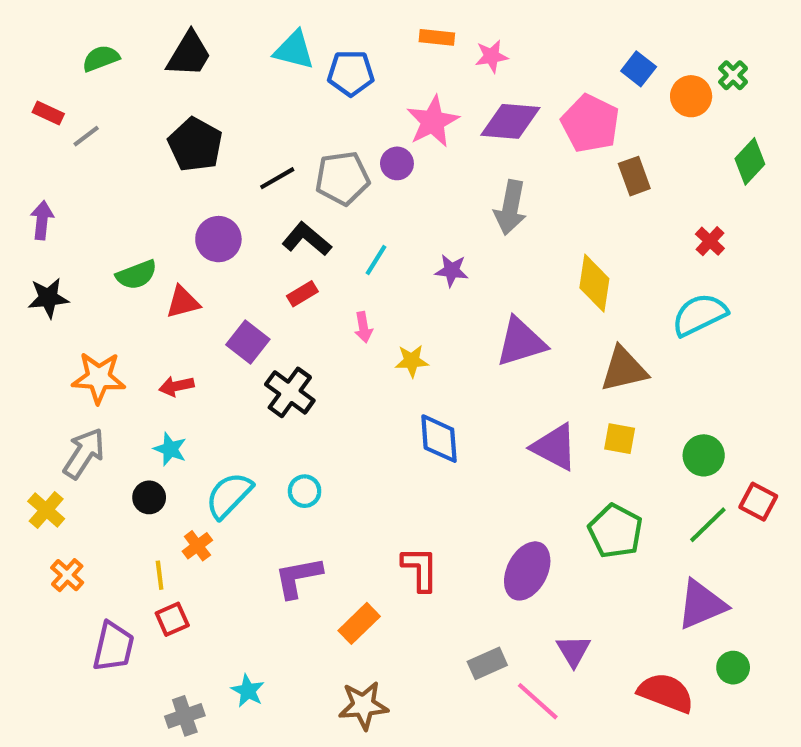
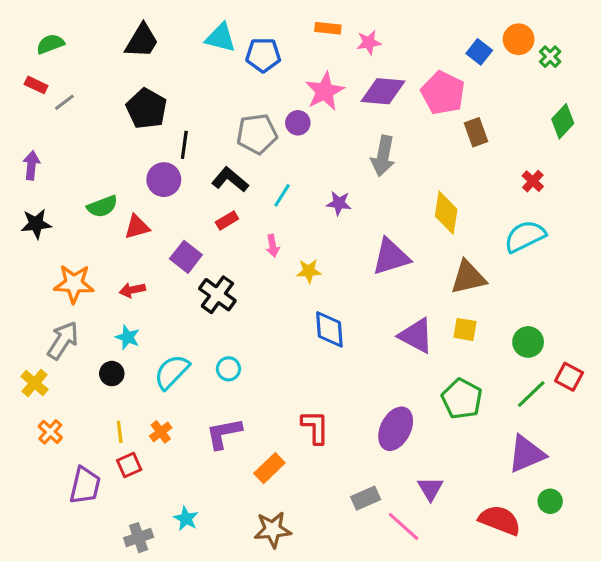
green semicircle: (101, 58) -> (50, 44), moved
orange circle: (691, 96) -> (519, 39), moved
black line: (277, 178) -> (184, 145), moved, turned -52
orange cross: (197, 546) -> (161, 432), moved

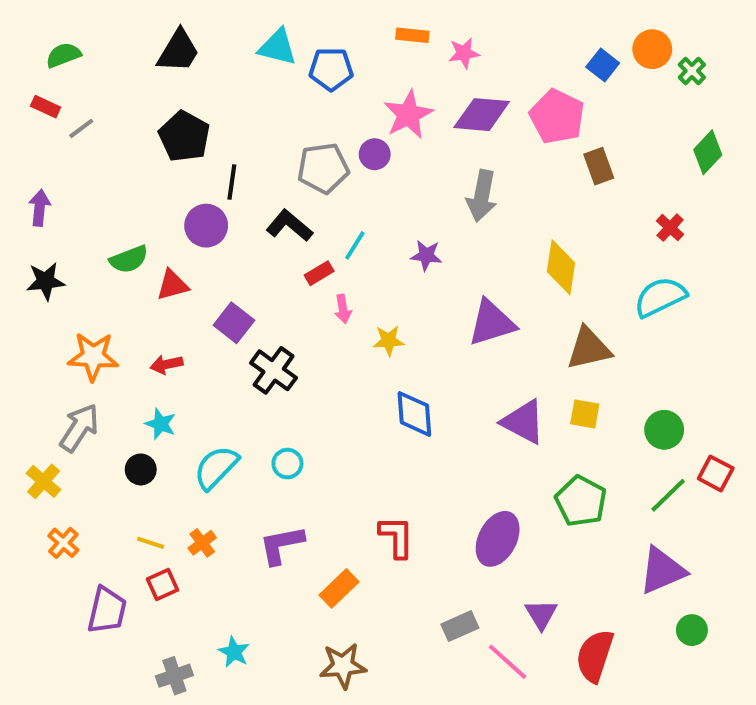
red rectangle: (227, 221) -> (319, 273), moved
yellow line: (120, 432) -> (151, 543), turned -65
red semicircle: (500, 520) -> (595, 656), moved, turned -93

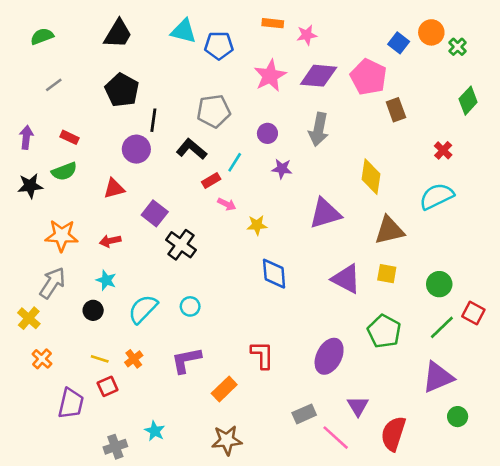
red rectangle: (46, 107) -> (69, 137), moved
purple circle: (375, 154) -> (267, 133), moved
green semicircle: (129, 259) -> (64, 171), moved
pink arrow: (343, 309) -> (227, 204), turned -54

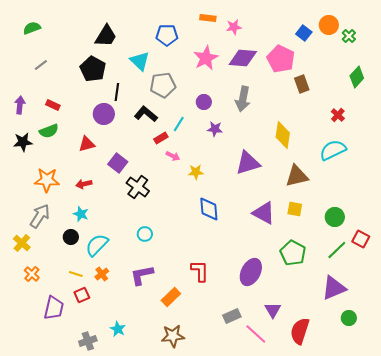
cyan triangle: (184, 31) -> (140, 61), moved, turned 30
black trapezoid: (118, 34) -> (106, 36), moved
cyan semicircle: (143, 309) -> (97, 245), moved

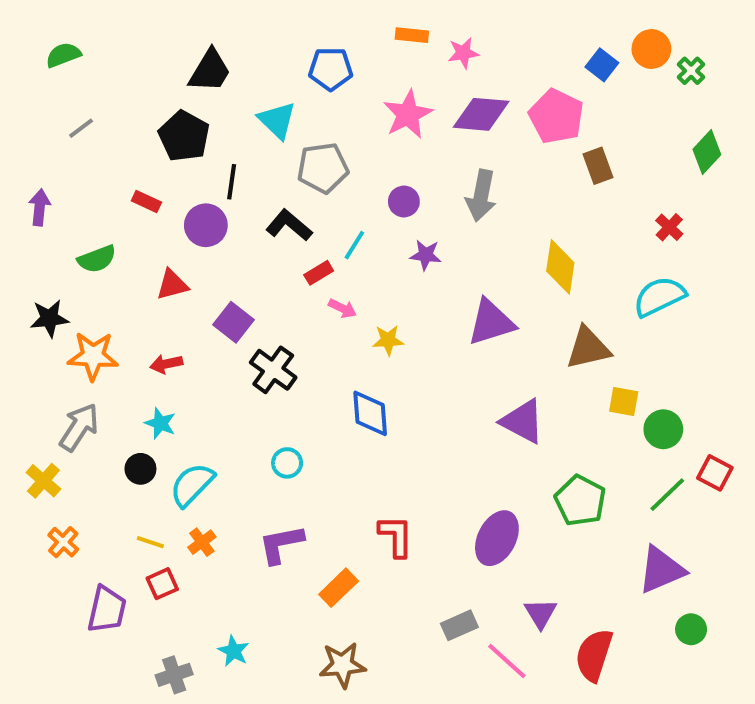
red rectangle: (53, 105) -> (146, 201), moved
black star: (23, 142) -> (49, 318), moved
blue diamond: (209, 209) -> (370, 413), moved
yellow square: (295, 209) -> (624, 402), moved

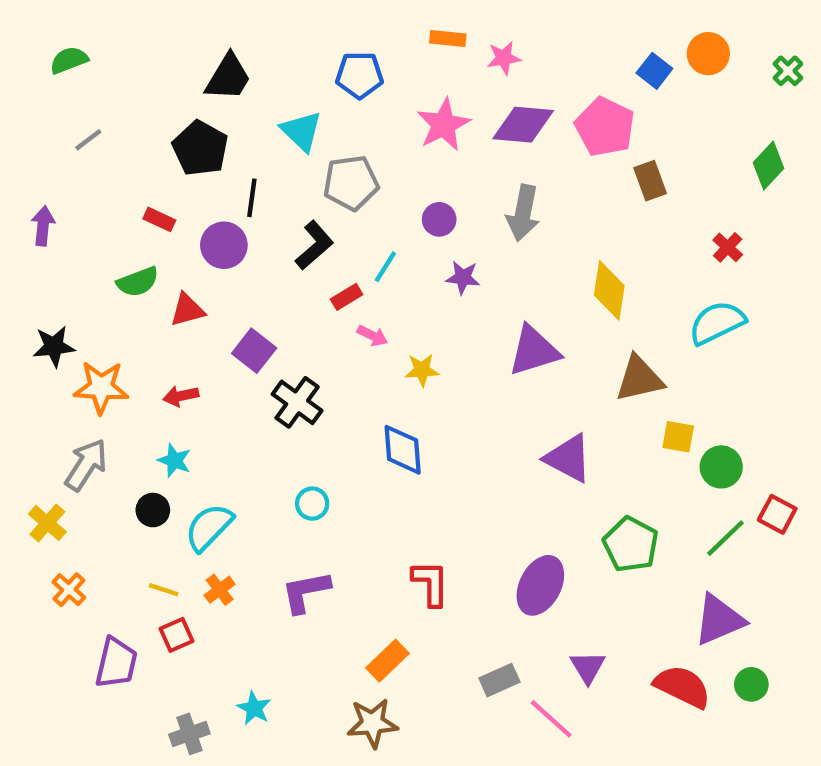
green cross: (691, 71) -> (788, 71), moved
black L-shape: (289, 225) -> (314, 245), turned 99
green semicircle: (97, 259) -> (138, 282), moved
orange rectangle: (339, 588) -> (388, 661), moved
red semicircle: (594, 655) -> (682, 687), moved, turned 98

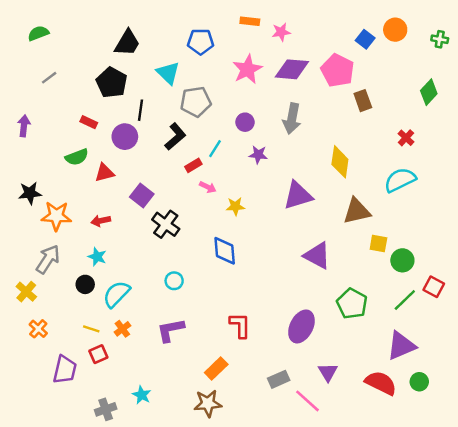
green cross: (788, 71) -> (440, 39), turned -35

